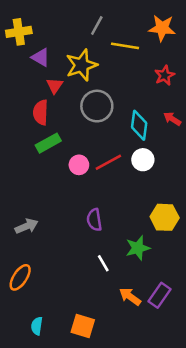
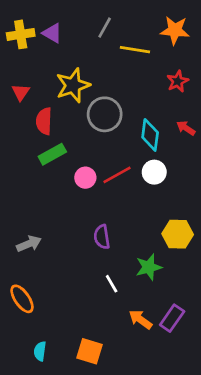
purple triangle: (41, 57) -> (52, 33), moved
yellow star: (81, 65) -> (73, 85), moved
red triangle: (55, 86) -> (21, 92), moved
orange ellipse: (20, 277) -> (22, 299), turned -68

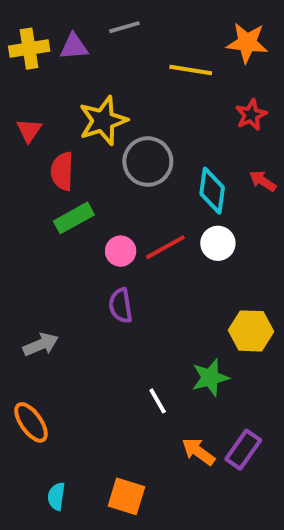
gray line: (105, 28) -> (124, 27), moved, turned 45
purple triangle: (52, 33) -> (74, 47), turned -35
purple semicircle: (102, 237) -> (121, 306), moved

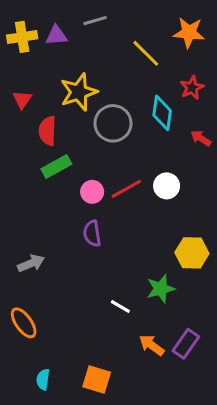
yellow line: (191, 70) -> (146, 53), turned 36
cyan diamond: (212, 191) -> (162, 113), moved
white line: (158, 401) -> (120, 306), turned -30

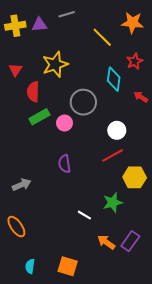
gray circle: (113, 123) -> (83, 102), moved
red line: (126, 189) -> (113, 155), moved
pink circle: (92, 192) -> (64, 123), moved

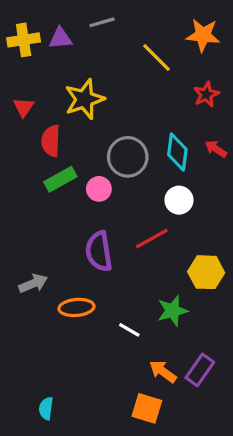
cyan diamond: (114, 79) -> (177, 152), moved
red line: (113, 155) -> (152, 239), moved
purple semicircle: (64, 164) -> (99, 251), size x1.4
orange ellipse: (16, 227) -> (76, 307), moved, turned -60
orange square: (68, 266) -> (147, 408), moved

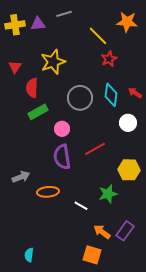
red star: (206, 94) -> (109, 59), moved
pink circle: (99, 189) -> (62, 129), moved
white circle: (179, 200) -> (128, 123), moved

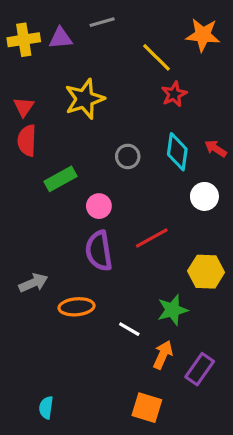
red semicircle: (32, 88) -> (27, 140), moved
gray circle: (80, 98) -> (128, 156), size x0.6
orange arrow: (102, 232) -> (163, 355), moved, turned 78

